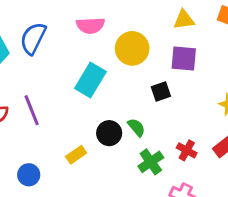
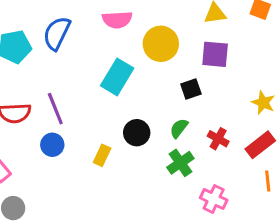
green semicircle: (136, 127) -> (179, 128), moved, turned -102
red cross: (187, 150) -> (218, 139), moved
yellow rectangle: (76, 155) -> (102, 155), turned -30
blue circle: (29, 175) -> (52, 145), moved

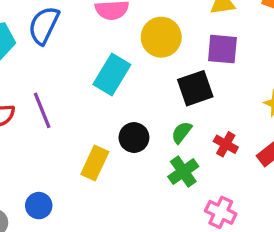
black square: (191, 89) -> (195, 88), size x1.5
blue circle: (52, 145) -> (39, 206), moved
yellow rectangle: (102, 155) -> (95, 163), size x1.4

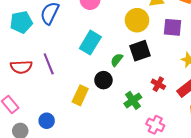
yellow circle: (161, 37) -> (137, 20), moved
purple square: (222, 49) -> (173, 27), moved
green semicircle: (182, 132) -> (117, 60), moved

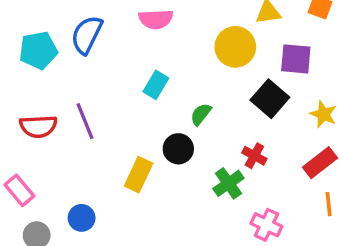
cyan rectangle: (90, 43) -> (156, 85), size x0.7
black square: (140, 51) -> (270, 99), moved, turned -30
red cross: (158, 84) -> (254, 156), moved

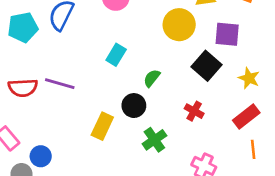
purple line: (85, 121) -> (60, 84), turned -52
green cross: (228, 183) -> (154, 140), moved
blue circle: (82, 218) -> (41, 156), moved

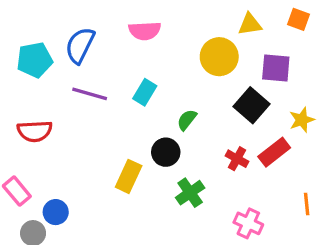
yellow star: (249, 78) -> (302, 120), turned 30
purple line: (60, 84) -> (90, 94), moved
red rectangle: (246, 116) -> (274, 152), moved

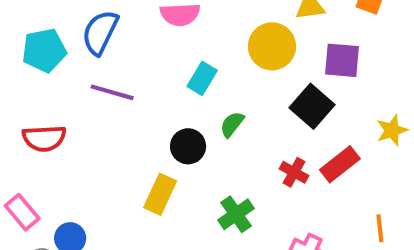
cyan rectangle: (145, 92) -> (202, 78), moved
yellow star: (302, 120) -> (392, 130), moved
black circle: (166, 152) -> (188, 146), moved

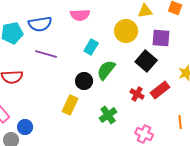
blue semicircle: (100, 32) -> (40, 24), turned -125
green semicircle: (232, 124) -> (106, 70), size x1.5

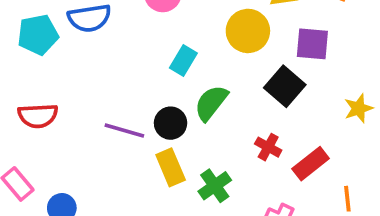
purple line: (46, 54) -> (124, 130), moved
red rectangle: (160, 90) -> (311, 164), moved
yellow rectangle: (70, 105) -> (171, 167), moved, turned -48

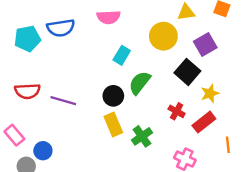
purple square: (312, 44) -> (205, 45), turned -35
yellow star: (358, 108) -> (210, 93), moved
purple line: (124, 130) -> (63, 101), moved

